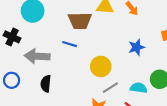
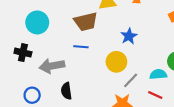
blue star: (136, 47) -> (129, 36), moved

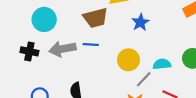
blue star: (129, 36) -> (140, 22), moved
gray arrow: (52, 66) -> (62, 49), moved
cyan semicircle: (158, 74) -> (162, 64), moved

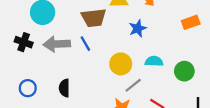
blue line: (91, 44) -> (85, 44), turned 49
cyan semicircle: (162, 64) -> (154, 61), moved

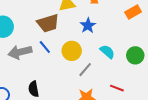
cyan semicircle: (154, 61) -> (107, 52), turned 49
yellow circle: (121, 64) -> (72, 51), moved
gray line: (133, 85) -> (85, 70), moved

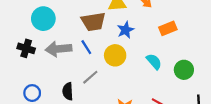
orange rectangle: (133, 12) -> (168, 28), moved
blue star: (88, 26) -> (126, 30), moved
gray line: (85, 70) -> (90, 77), moved

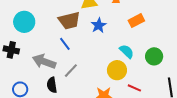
gray arrow: (58, 49) -> (44, 61), moved, turned 30
yellow circle: (115, 55) -> (117, 70), moved

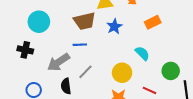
blue line: (65, 44) -> (80, 45), turned -56
green circle: (154, 56) -> (171, 71), moved
gray arrow: (44, 61) -> (58, 62), turned -55
yellow circle: (117, 70) -> (122, 73), moved

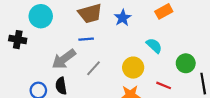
black cross: (25, 50) -> (18, 40), moved
black semicircle: (66, 86) -> (61, 86), moved

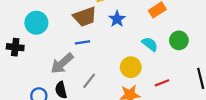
green circle: (186, 63) -> (179, 40), moved
gray line: (93, 68) -> (89, 81), moved
red line: (164, 85) -> (162, 83), turned -40

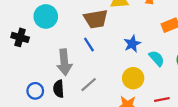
blue star: (117, 19) -> (132, 44), moved
blue line: (83, 42) -> (89, 45), turned 56
gray arrow: (62, 63) -> (64, 62), turned -65

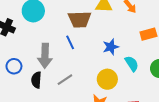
blue circle: (35, 91) -> (14, 66), moved

